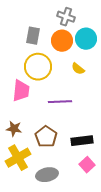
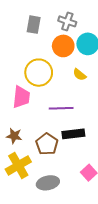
gray rectangle: (33, 36) -> (34, 25), moved
black rectangle: (82, 141) -> (73, 134), moved

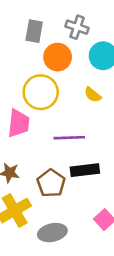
orange circle: (63, 46) -> (58, 57), moved

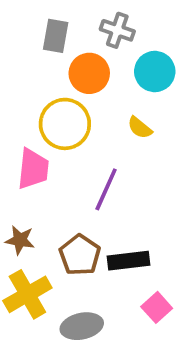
purple line: (69, 138) -> (106, 189), turned -64
black rectangle: (85, 170) -> (129, 261), moved

